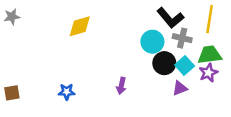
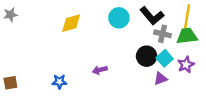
cyan circle: (152, 42) -> (119, 18), moved
green trapezoid: (210, 55) -> (187, 36), moved
purple arrow: (121, 86) -> (100, 70), moved, turned 64

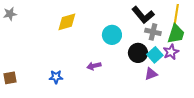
cyan circle: (119, 18) -> (112, 35), moved
green trapezoid: (187, 36) -> (176, 34), turned 115
purple star: (186, 65) -> (171, 52), moved

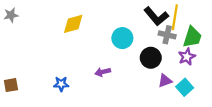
yellow line: (176, 16) -> (175, 17), moved
cyan square: (155, 55) -> (185, 87), moved

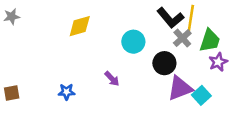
gray cross: (167, 35) -> (182, 38), turned 35
purple star: (187, 57) -> (218, 62), moved
purple arrow: (103, 72) -> (112, 79), turned -120
purple triangle: (165, 81) -> (180, 88), size x1.6

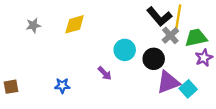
gray star: (12, 17) -> (33, 25), moved
green trapezoid: (210, 40) -> (196, 38), turned -120
cyan circle: (133, 42) -> (125, 50), moved

